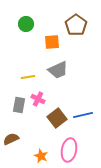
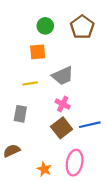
green circle: (26, 24) -> (45, 26), moved
orange square: (52, 42) -> (38, 52), moved
pink cross: (38, 99) -> (63, 104), moved

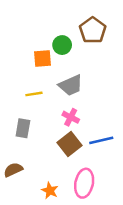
green circle: (45, 26) -> (62, 45), moved

